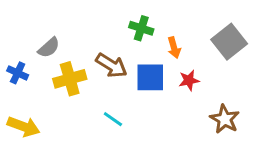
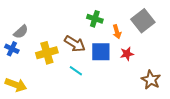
gray square: (229, 42) -> (143, 21), moved
gray semicircle: (49, 48) -> (21, 32), moved
cyan line: (113, 119) -> (76, 71), moved

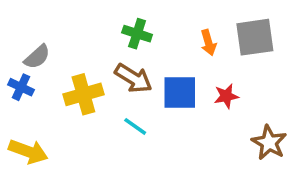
green cross: (95, 19) -> (137, 34), moved
gray square: (143, 21) -> (255, 37), turned 30
orange arrow: (117, 32) -> (208, 43), moved

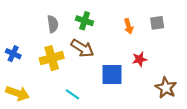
gray square: (255, 37) -> (157, 23), size x0.6
gray semicircle: (37, 57) -> (53, 24), moved, turned -56
blue square: (180, 93) -> (112, 75), moved
cyan line: (135, 126) -> (73, 94), moved

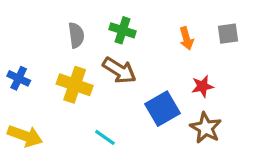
yellow cross: (52, 58) -> (75, 85), turned 35
blue square: (112, 75) -> (162, 109), turned -30
brown star: (166, 88) -> (206, 128), moved

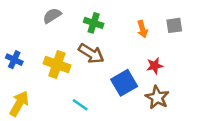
gray semicircle: (76, 35) -> (52, 16), moved, turned -114
yellow arrow: (25, 136) -> (19, 104), turned -80

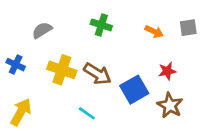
gray semicircle: (52, 16) -> (42, 30), moved
orange arrow: (142, 29) -> (154, 32), turned -49
brown arrow: (91, 53) -> (97, 74), moved

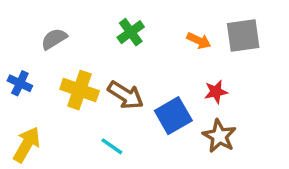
green cross: (101, 25) -> (131, 32), turned 36
gray square: (188, 28) -> (243, 36), size x1.5

